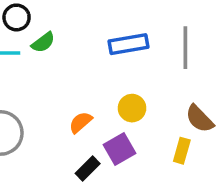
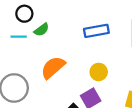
orange semicircle: (80, 122) -> (53, 67), moved, size x1.6

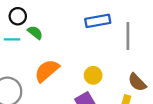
green semicircle: (42, 30) -> (35, 32), turned -105
blue rectangle: (96, 31) -> (98, 21), moved

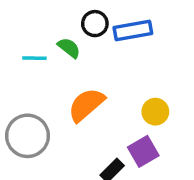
black circle: (18, 16) -> (95, 24), moved
blue rectangle: (98, 21) -> (133, 30), moved

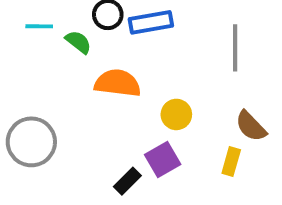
cyan line: (34, 58) -> (39, 26), moved
orange semicircle: (86, 105) -> (118, 83), moved, turned 48

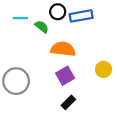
yellow circle: (176, 114) -> (104, 69), moved
purple square: (163, 160) -> (65, 76), moved

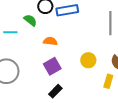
cyan line: (20, 18) -> (10, 32), moved
orange semicircle: (63, 49) -> (50, 41), size x0.6

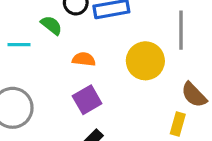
yellow circle: (88, 60) -> (145, 61), moved, size x1.5

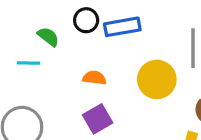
green semicircle: (51, 25) -> (48, 37), moved

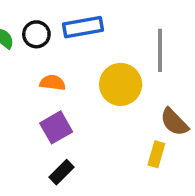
black circle: (86, 20) -> (36, 34), moved

